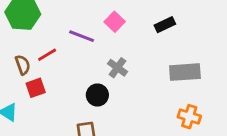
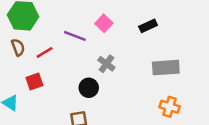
brown semicircle: (23, 65) -> (18, 47), moved

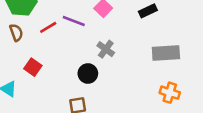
red line: (45, 52) -> (48, 27), moved
red square: (34, 81) -> (33, 67), turned -36

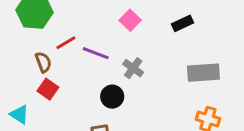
purple line: (74, 21) -> (96, 53), moved
brown semicircle: (16, 33) -> (43, 62), moved

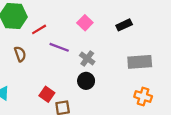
red line: (66, 43) -> (39, 29), moved
red square: (48, 89) -> (47, 94), moved
black circle: (112, 97) -> (86, 81), moved

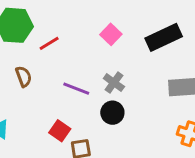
black rectangle: (124, 25) -> (164, 37), size x1.6
purple line: (59, 47) -> (76, 89), moved

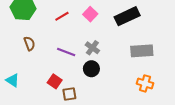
red line: (49, 43) -> (62, 16), moved

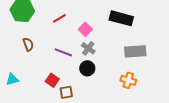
pink square: (90, 14) -> (85, 29), moved
black rectangle: (127, 16) -> (121, 18), turned 40
cyan triangle: (13, 80) -> (12, 79), turned -48
orange cross: (145, 83) -> (128, 80), moved

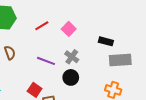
black rectangle: (121, 18) -> (106, 41), moved, size x0.6
pink square: (85, 29) -> (69, 29), moved

